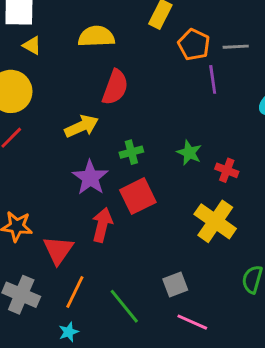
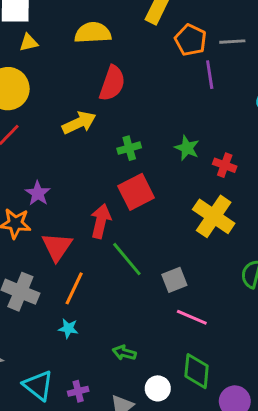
yellow triangle: (32, 45) -> (29, 42), turned -42
purple star: (90, 178) -> (38, 193), moved, size x0.7
green line: (124, 306) -> (127, 259), moved
cyan star: (69, 332) -> (68, 328), turned 30

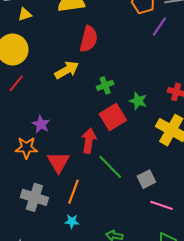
purple line: (210, 75) -> (159, 27), turned 48
green star: (187, 148) -> (138, 101), moved

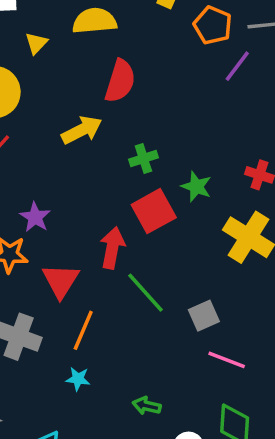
yellow triangle: (25, 14) -> (36, 43), moved, turned -32

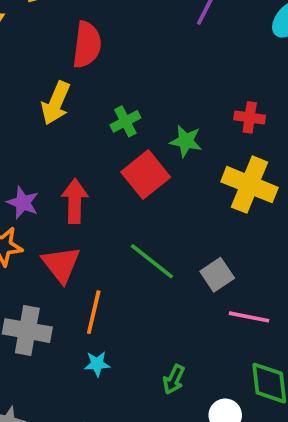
yellow arrow: (82, 130) -> (56, 103), turned 150
red arrow: (112, 248) -> (75, 201), moved
green arrow: (147, 406) -> (174, 379), turned -68

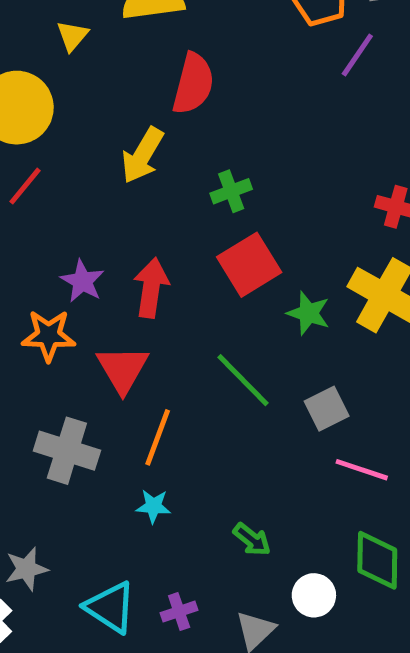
green star: (186, 141) -> (309, 313), moved
green arrow: (174, 379) -> (252, 540), turned -84

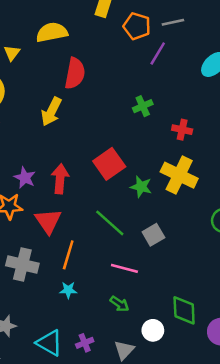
green cross: (231, 191) -> (143, 106), moved
pink line: (362, 470) -> (124, 268), moved

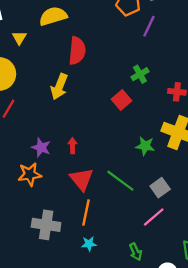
red square: (109, 164) -> (122, 100), moved, size x0.7
red arrow: (60, 179) -> (73, 146), size x0.6
red triangle: (48, 221) -> (82, 179), moved
pink line: (124, 268) -> (154, 217), moved, turned -50
green arrow: (120, 304) -> (136, 252), turned 36

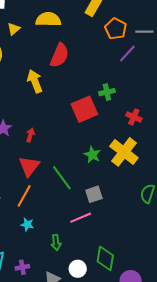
yellow arrow: (59, 87) -> (35, 81), turned 120
red square: (122, 100) -> (84, 109), size x1.5
cyan star: (89, 244) -> (27, 224), moved

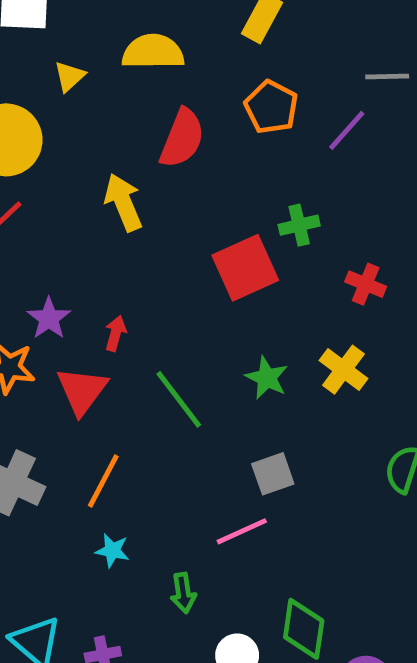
orange pentagon: (116, 29) -> (271, 107), moved
yellow cross: (124, 152) -> (343, 370), size x0.7
red triangle: (29, 166) -> (82, 391), moved
green line: (62, 178) -> (179, 399), moved

